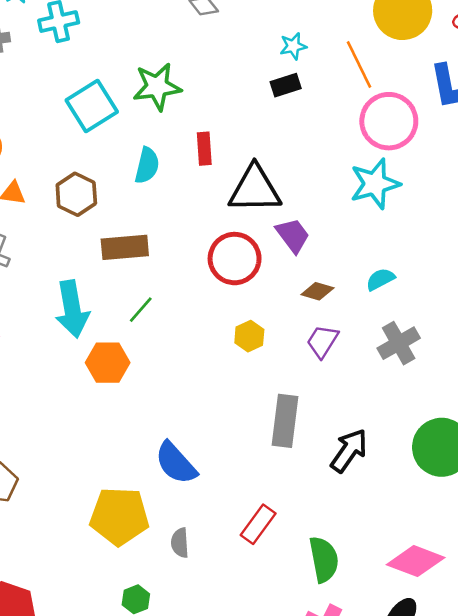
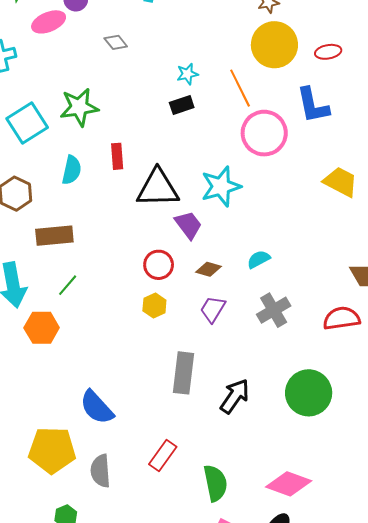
cyan star: (375, 184) -> (221, 186), moved
red circle: (235, 259) -> (159, 265), moved, size x0.7
gray semicircle: (180, 543) -> (101, 471), size x1.4

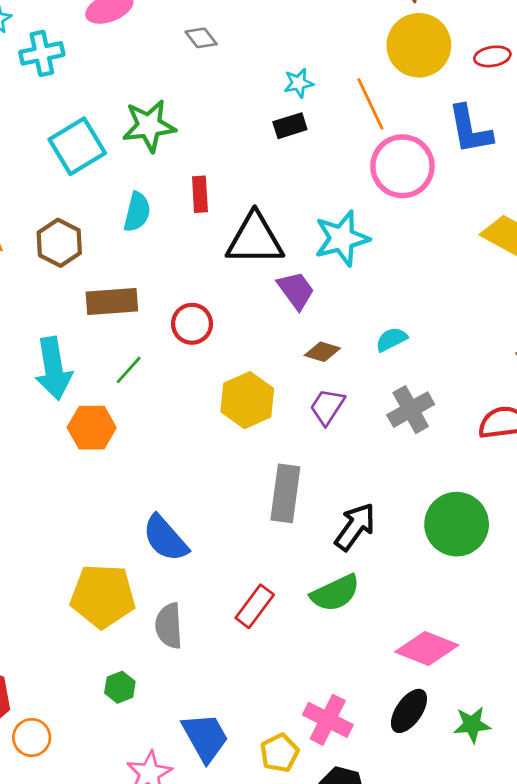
red circle: (159, 265) -> (192, 324), moved
yellow hexagon: (154, 305) -> (247, 400), size x1.6
green semicircle: (215, 483) -> (335, 593), moved, turned 75

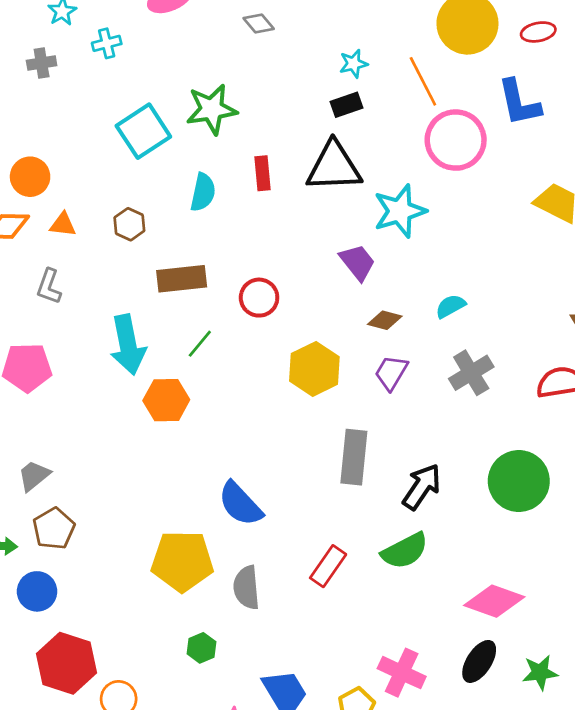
cyan cross: (42, 53) -> (107, 43), size x0.7
black triangle: (255, 239) -> (334, 167), moved
brown hexagon: (59, 243) -> (129, 224), size x0.7

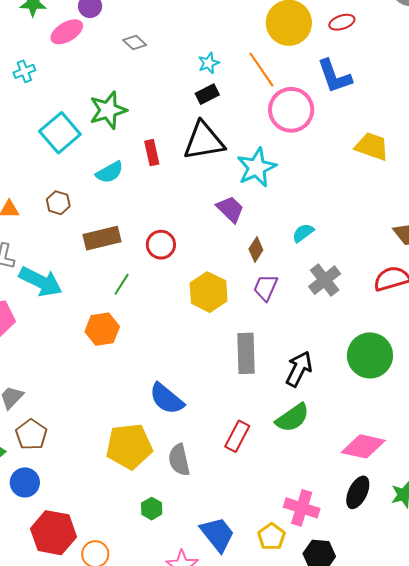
cyan semicircle: (203, 192) -> (110, 172), turned 56
brown diamond: (385, 320) -> (256, 249), turned -65
cyan arrow: (128, 345) -> (41, 282), moved, turned -45

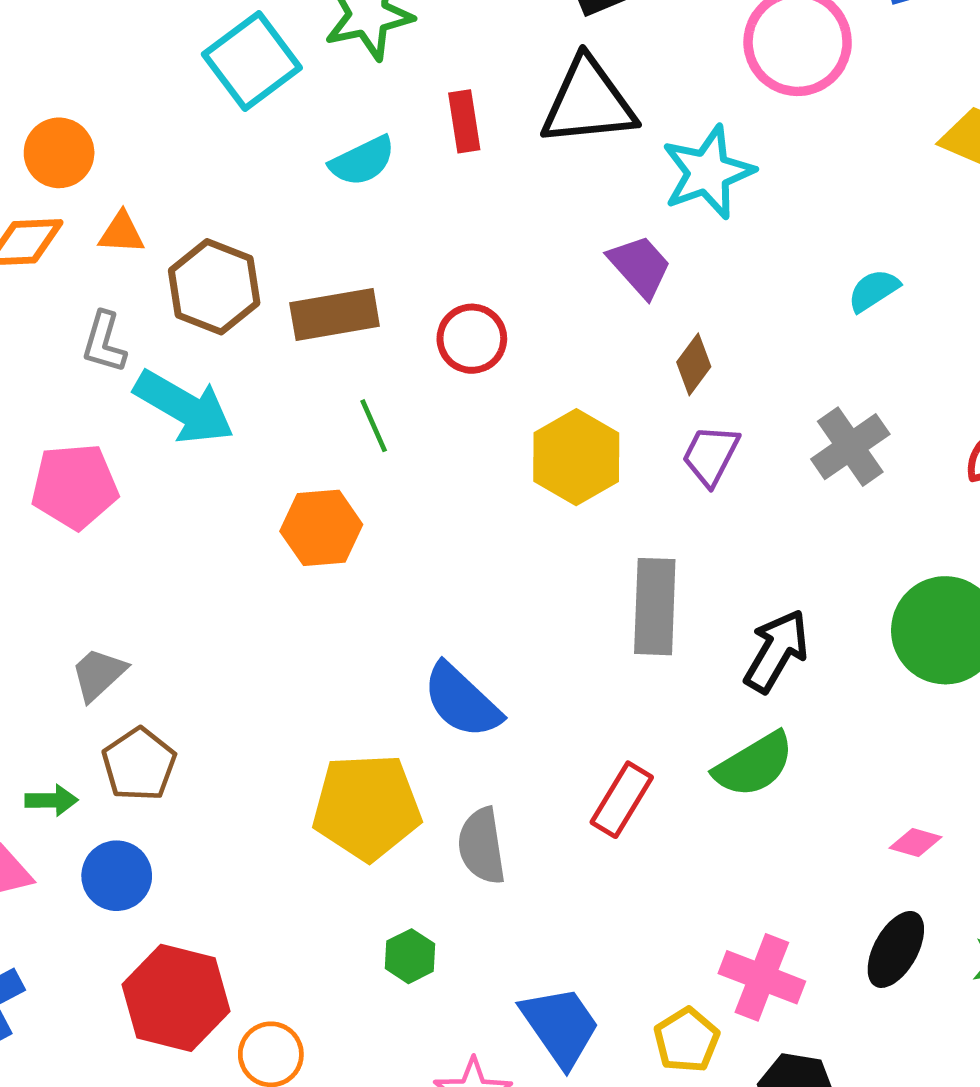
brown hexagon: (58, 203) -> (214, 287), moved, size x1.6
cyan semicircle: (303, 233) -> (874, 290), moved
green line: (122, 284) -> (374, 426), turned -60
pink diamond: (363, 446) -> (915, 842), size x0.5

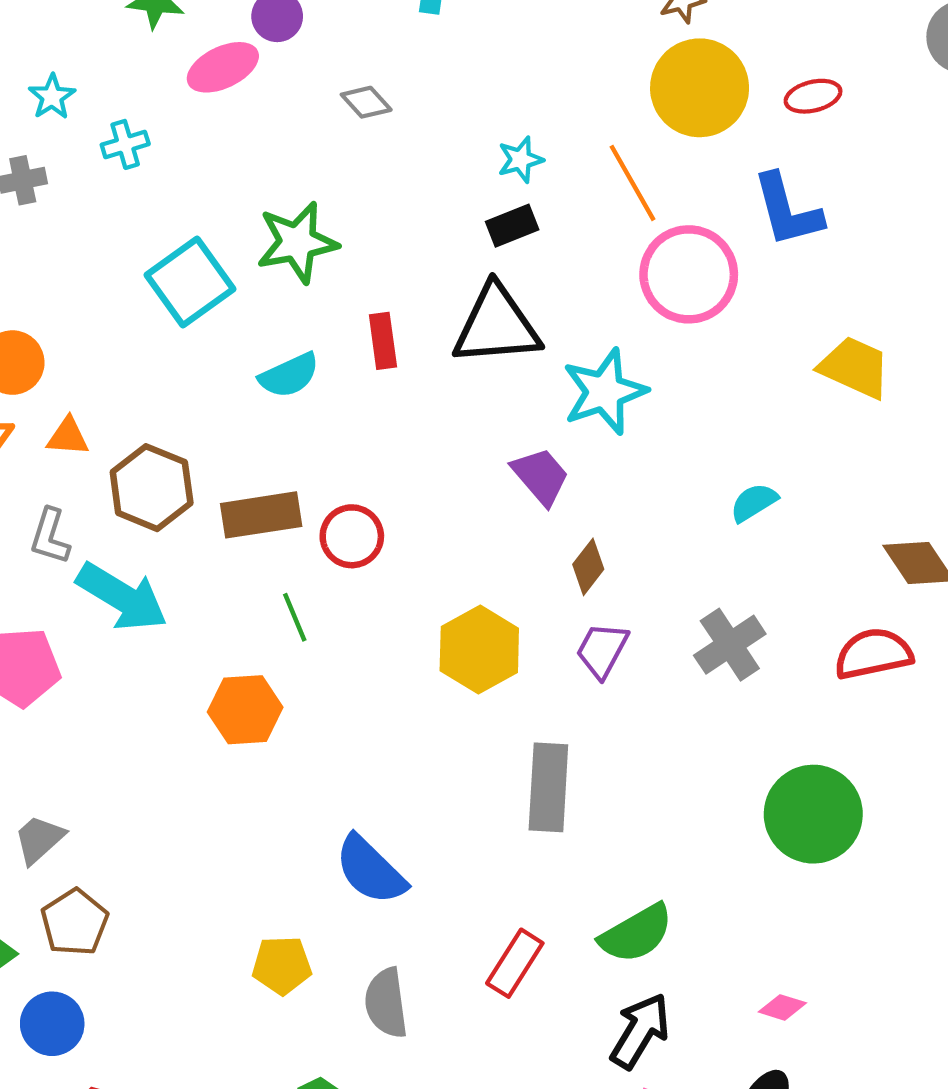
red circle: (472, 339) -> (352, 536), moved
black arrow: (776, 651) -> (640, 1031), moved
yellow pentagon: (367, 807) -> (282, 965), size x0.6

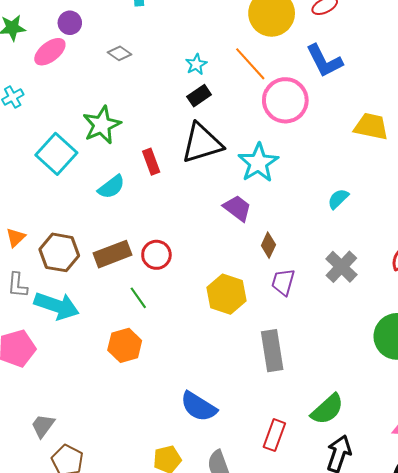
orange triangle: (68, 437) -> (16, 237), turned -35

